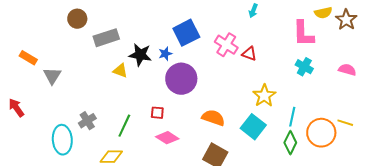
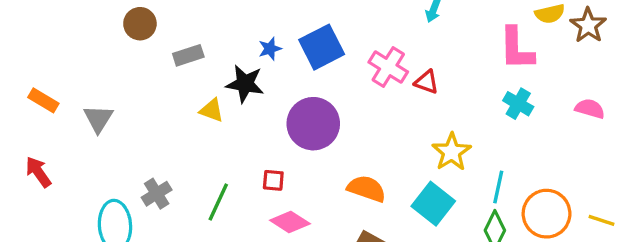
gray rectangle: (106, 38) -> (188, 55), size x0.7
blue star: (165, 54) -> (270, 49), moved
orange rectangle: (28, 58) -> (43, 100), moved
yellow line: (345, 123) -> (602, 220), moved

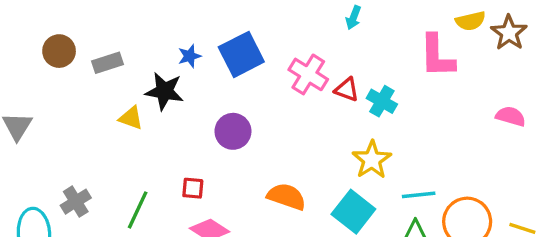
brown circle: (140, 24) -> (59, 51), moved
cyan cross: (518, 104) -> (382, 101), moved
purple circle: (313, 124) -> (233, 131), size x0.7
cyan line: (498, 187) -> (419, 195), turned 72

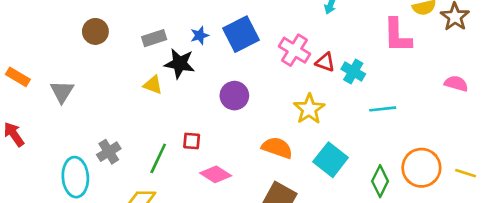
gray rectangle: (108, 63) -> (154, 38), moved
yellow star: (372, 160) -> (309, 109), moved
red square: (193, 188) -> (192, 141), moved
cyan line: (419, 195) -> (383, 109), moved

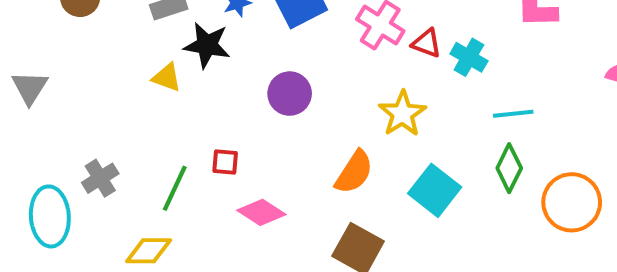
orange semicircle: (277, 148) -> (354, 172), turned 104
green diamond: (380, 181) -> (509, 168), moved

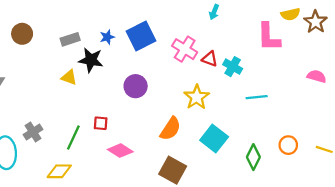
green diamond: (509, 168) -> (253, 157), moved
orange circle: (572, 202) -> (288, 145), size x0.6

